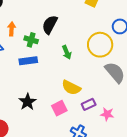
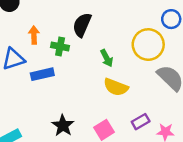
blue rectangle: (28, 61) -> (42, 74), moved
yellow semicircle: (71, 88) -> (116, 87), moved

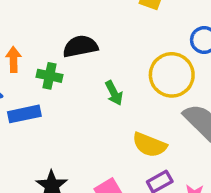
black semicircle: (82, 25) -> (80, 46), turned 55
yellow semicircle: (116, 87) -> (149, 145), moved

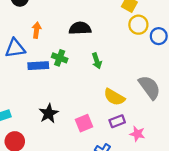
yellow circle: (172, 75) -> (138, 25), moved, size x0.7
green cross: (50, 76) -> (60, 58), moved

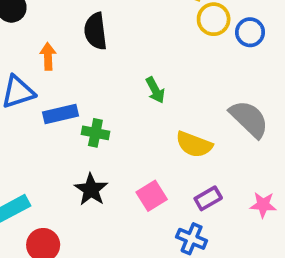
black semicircle: (80, 28) -> (96, 31), moved, turned -85
green cross: (60, 58) -> (95, 133), moved
purple rectangle: (117, 121) -> (208, 198), moved
pink star: (137, 134) -> (263, 205), moved

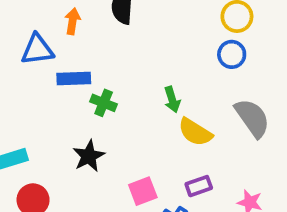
blue circle: (250, 32) -> (232, 54), moved
green arrow: (155, 90) -> (172, 99), moved
pink square: (152, 196) -> (143, 191), moved

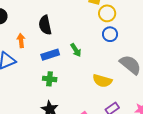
blue rectangle: (74, 78) -> (50, 55), moved
green arrow: (172, 99) -> (76, 50), moved

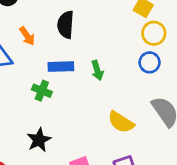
orange arrow: (21, 40) -> (27, 36), turned 136
green cross: (50, 79) -> (42, 91), moved

